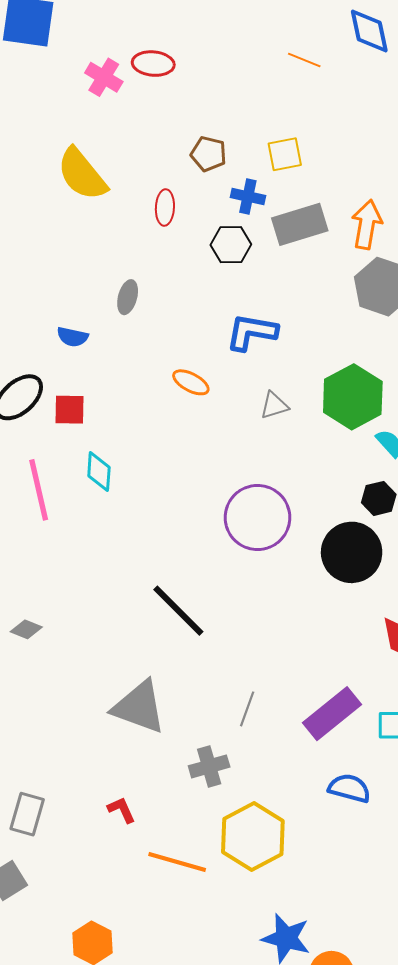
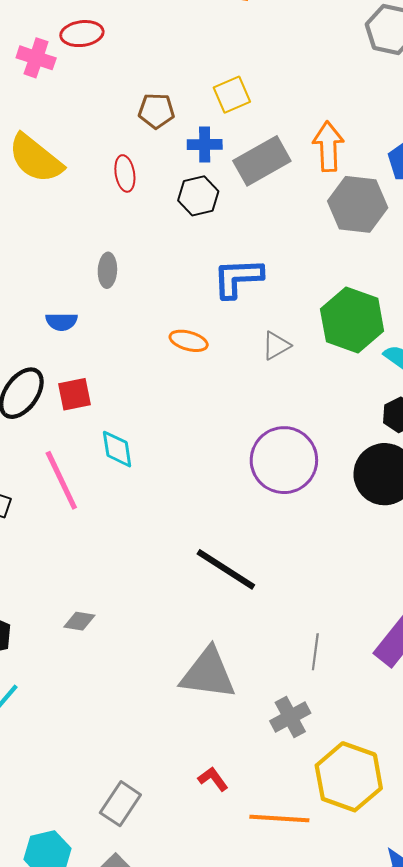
gray rectangle: (27, 814) -> (120, 804), turned 30

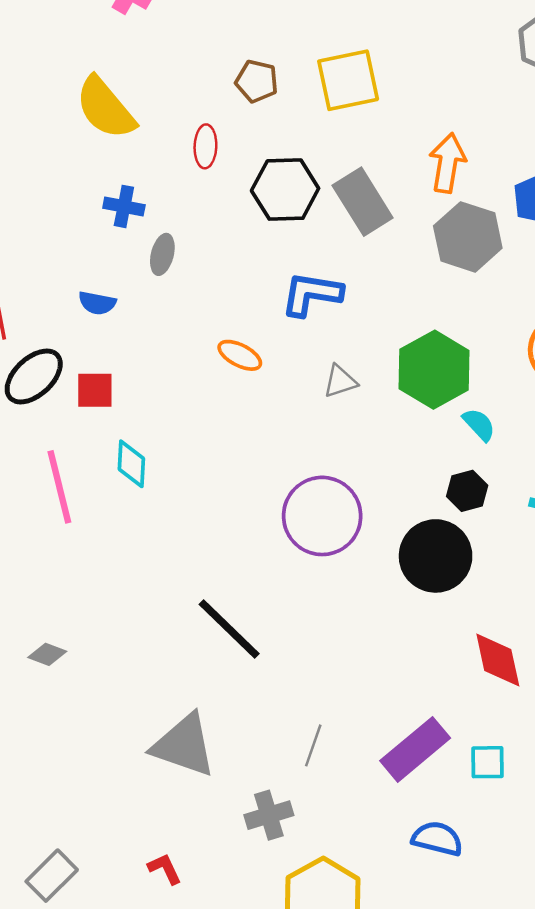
yellow square: (232, 95) -> (348, 80), size x1.5
blue cross: (205, 145) -> (124, 206), moved
gray rectangle: (262, 161) -> (363, 202), moved, turned 76
black hexagon: (198, 196) -> (285, 190), size x1.4

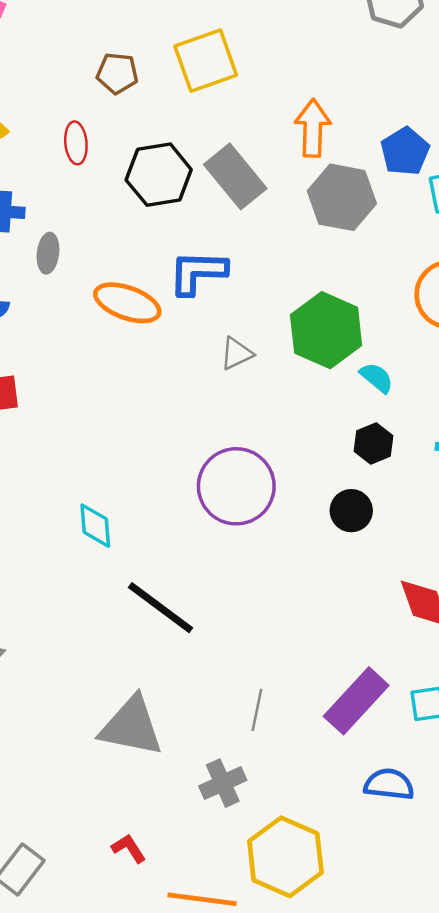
orange ellipse: (240, 355) -> (127, 303), moved, size x1.5
cyan diamond: (131, 464) -> (95, 526), moved
black circle: (436, 556) -> (351, 511), size x0.6

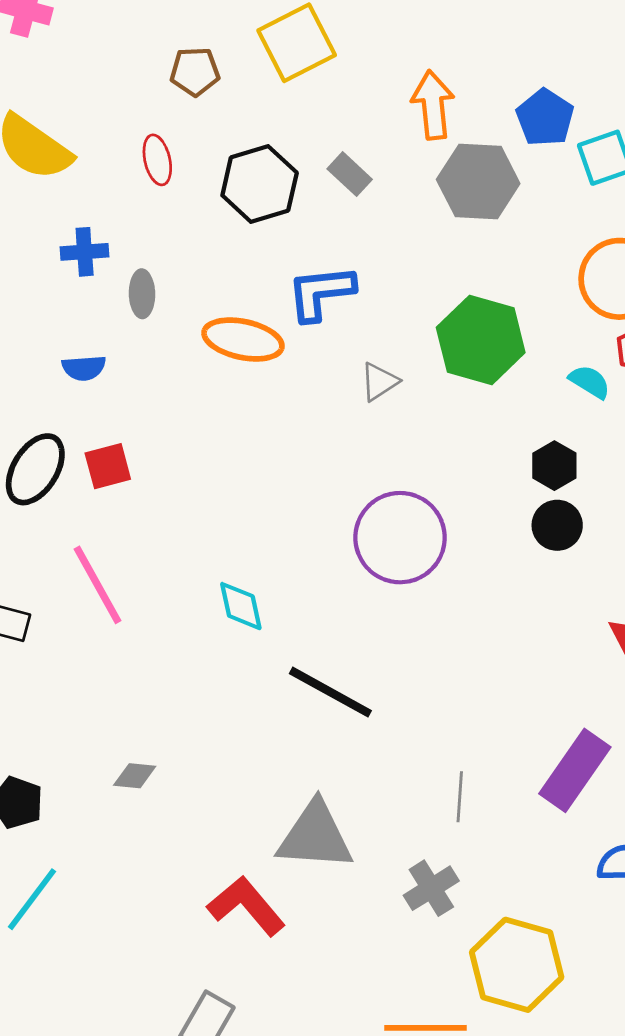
gray rectangle: (235, 176) -> (350, 174), size x0.6
cyan semicircle: (377, 378) -> (590, 382), moved
black circle: (351, 511) -> (557, 525), moved
red L-shape: (129, 848) -> (246, 906), moved, size x1.8

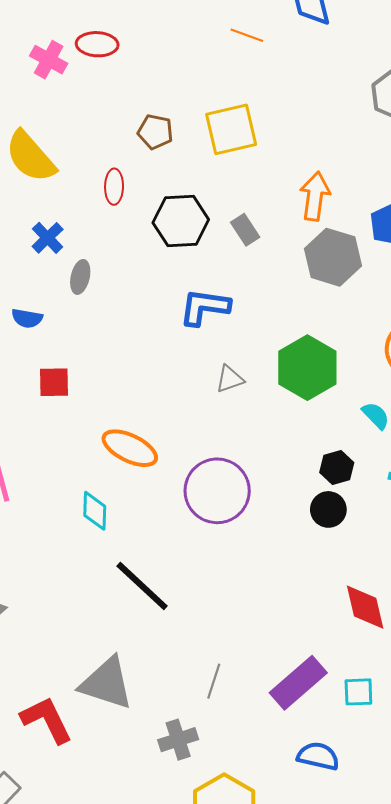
blue cross: (85, 252) -> (48, 238), turned 36
orange ellipse: (243, 340) -> (130, 448), moved
red square: (108, 466) -> (54, 382), moved

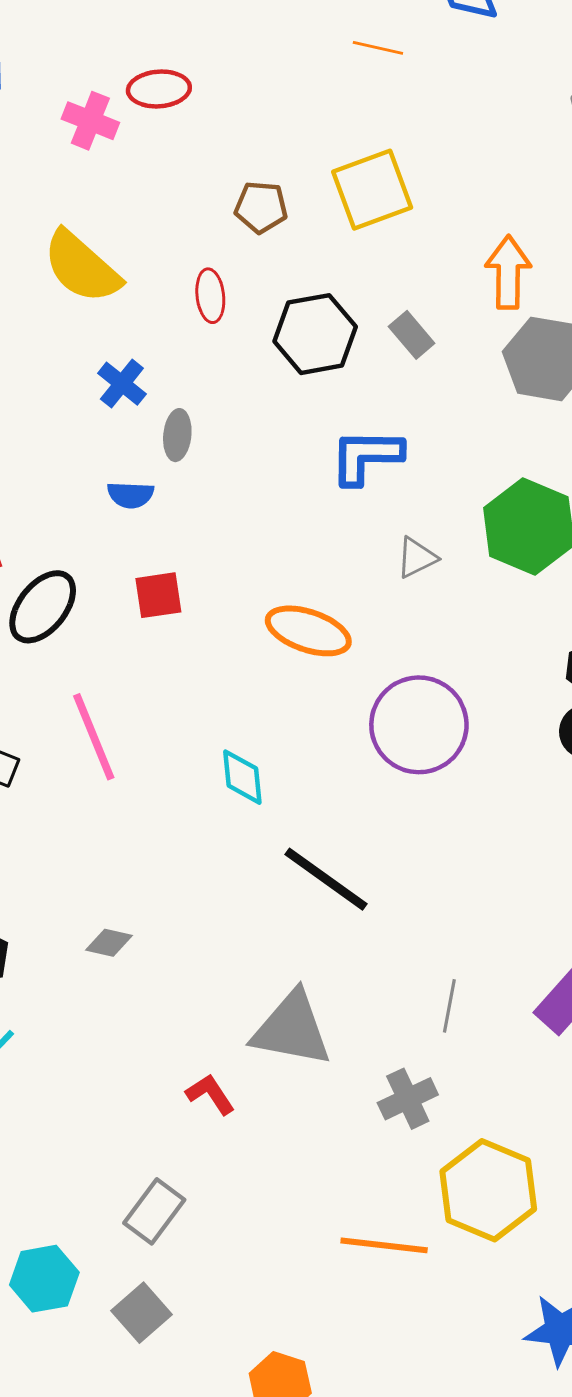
blue semicircle: (27, 318) -> (130, 495), moved
orange ellipse: (130, 448) -> (308, 631), moved
red L-shape: (47, 720) -> (210, 1094), size x0.6

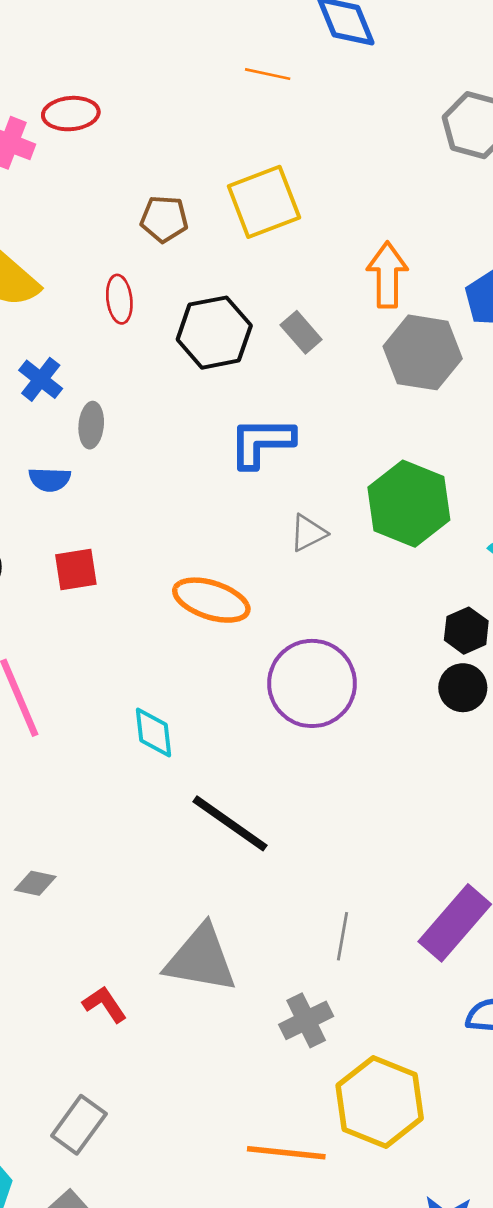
red L-shape: (210, 1094) -> (105, 1004), moved

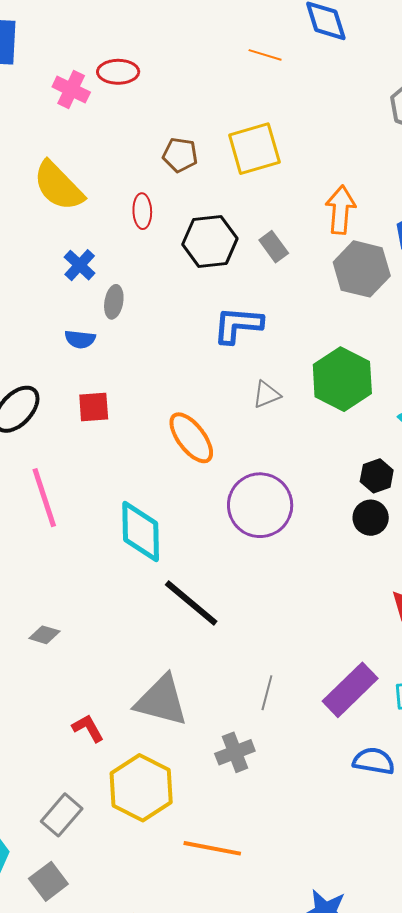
orange ellipse: (211, 600) -> (191, 438), turned 30
cyan diamond: (154, 732) -> (141, 531), size x1.6
yellow hexagon: (380, 1102) -> (141, 788), moved

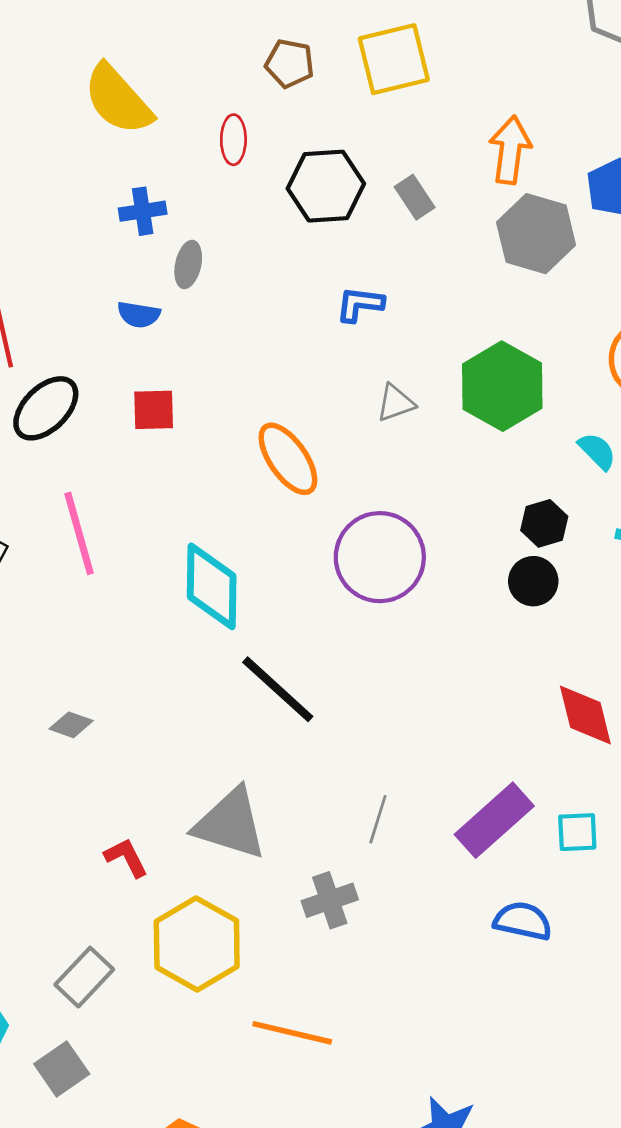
blue cross: (80, 265) -> (143, 211), turned 36
blue L-shape: (238, 325) -> (360, 304), size x0.7

